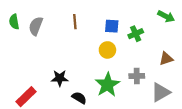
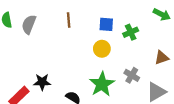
gray cross: (137, 76) -> (132, 75), turned 32
black star: (60, 78) -> (42, 82), moved

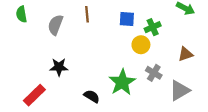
gray semicircle: (29, 24) -> (55, 25), moved
yellow circle: (102, 49) -> (141, 45), moved
black star: (42, 82) -> (59, 67), moved

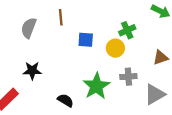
blue square: (127, 19) -> (86, 40), moved
gray cross: (154, 73) -> (128, 77), turned -35

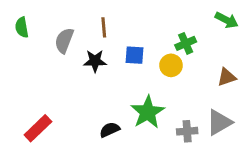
black star: (32, 71) -> (95, 61), moved
gray cross: (128, 77) -> (187, 131), moved
black semicircle: (65, 100) -> (110, 130), turned -56

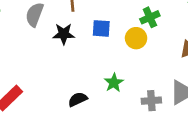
green star: (148, 112) -> (114, 83), size x0.6

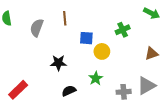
black star: (64, 34) -> (58, 63), moved
yellow circle: (136, 38) -> (102, 51), moved

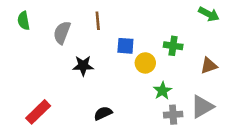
green cross: (123, 30) -> (173, 46), moved, turned 32
black star: (58, 63) -> (83, 66), moved
green star: (96, 78) -> (162, 91), moved

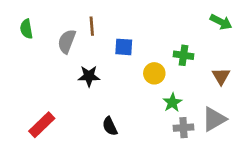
brown line: (98, 21) -> (92, 26), moved
blue square: (125, 46) -> (124, 47), moved
brown triangle: (209, 66) -> (221, 76), turned -42
black semicircle: (103, 113) -> (110, 126), turned -90

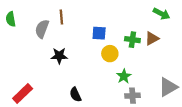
blue square: (124, 47) -> (99, 33), moved
brown triangle: (221, 76) -> (152, 39), moved, turned 32
gray triangle: (214, 119) -> (168, 87), moved

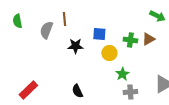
black star: (59, 56) -> (75, 46), moved

